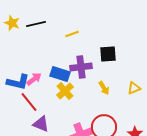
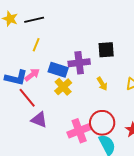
yellow line: (72, 34) -> (36, 45), moved, turned -48

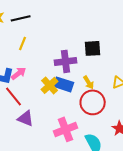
blue rectangle: (58, 70) -> (64, 84), moved
red circle: (102, 123) -> (93, 102), moved

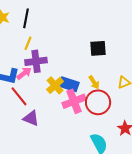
black line: (21, 18) -> (26, 18), turned -66
purple cross: (66, 61) -> (36, 61), moved
pink cross: (66, 129) -> (74, 101), moved

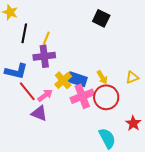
black line: (26, 18) -> (24, 33), moved
yellow line: (28, 43) -> (46, 38), moved
black square: (98, 48) -> (101, 18), moved, turned 30
pink arrow: (24, 73) -> (45, 95), moved

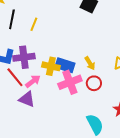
purple cross: (44, 56) -> (24, 57), moved
yellow cross: (63, 80) -> (51, 66), turned -36
red circle: (106, 97) -> (94, 83), size x0.6

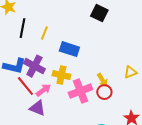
purple cross: (24, 57) -> (34, 66), turned 35
yellow arrow: (90, 63) -> (102, 80), moved
blue rectangle: (65, 65) -> (69, 49), moved

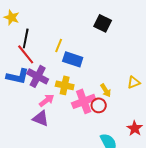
yellow line: (44, 33) -> (59, 45), moved
red line: (25, 86) -> (26, 54), moved
red circle: (104, 92) -> (99, 105), moved

